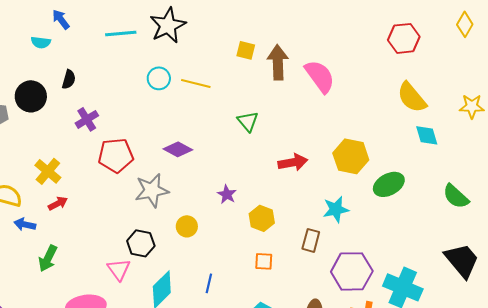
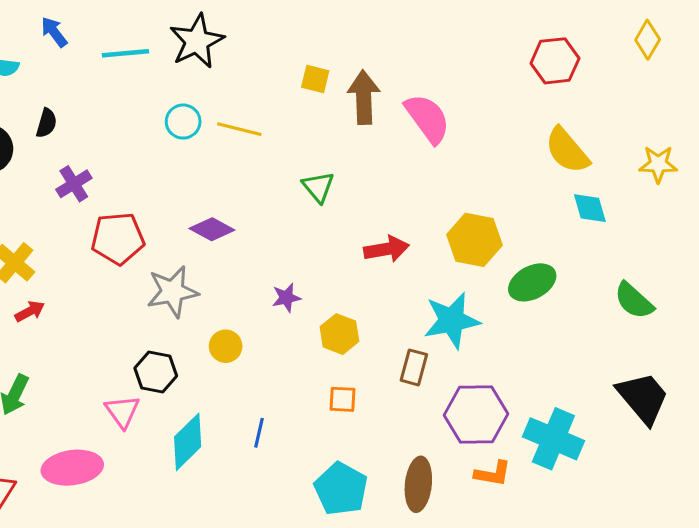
blue arrow: (61, 19) -> (54, 32), moved
purple star: (227, 194) -> (286, 298), turned 30
cyan star: (336, 209) -> (452, 320), size x1.4

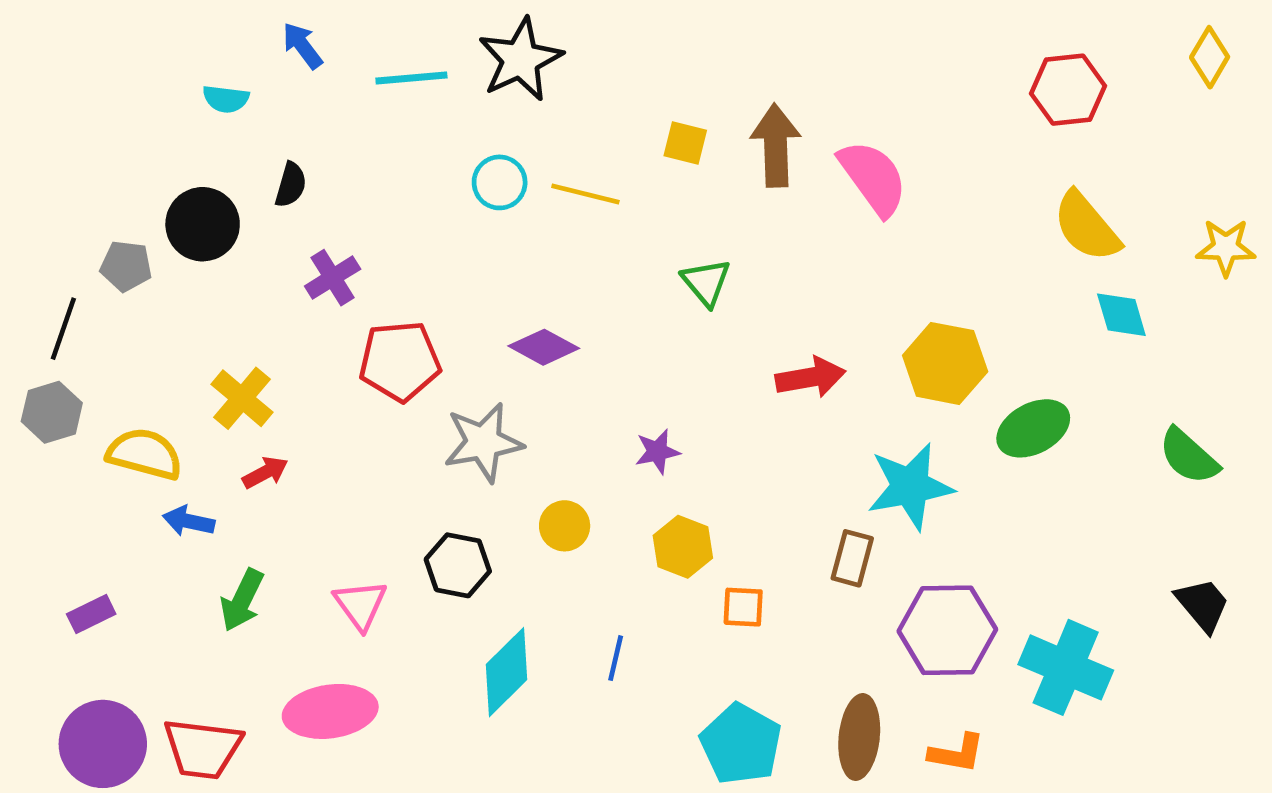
yellow square: (315, 79) -> (685, 143), moved
yellow hexagon: (339, 334) -> (683, 547), moved
black trapezoid: (643, 398) -> (1203, 605), size x0.7
pink triangle: (122, 411) -> (360, 605), moved
orange L-shape: (493, 474) -> (957, 753), moved

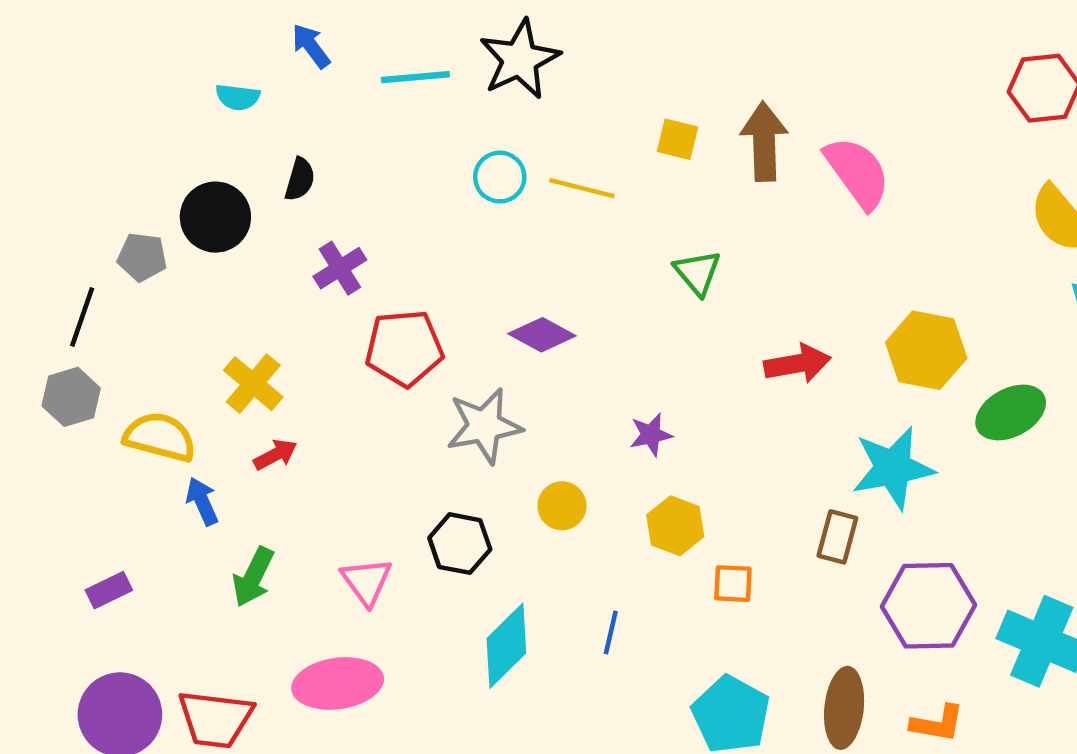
blue arrow: (189, 521) -> (202, 501), turned 54

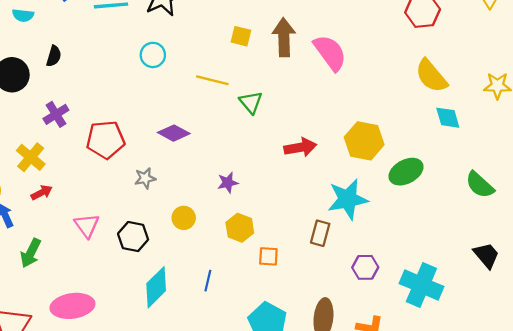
yellow line: (582, 188) -> (212, 80), moved
purple cross: (340, 268) -> (56, 114), moved
gray star: (484, 426) -> (145, 178), size x0.6
pink triangle: (366, 581) -> (87, 226), moved
purple hexagon: (928, 606) -> (365, 267), size x0.6

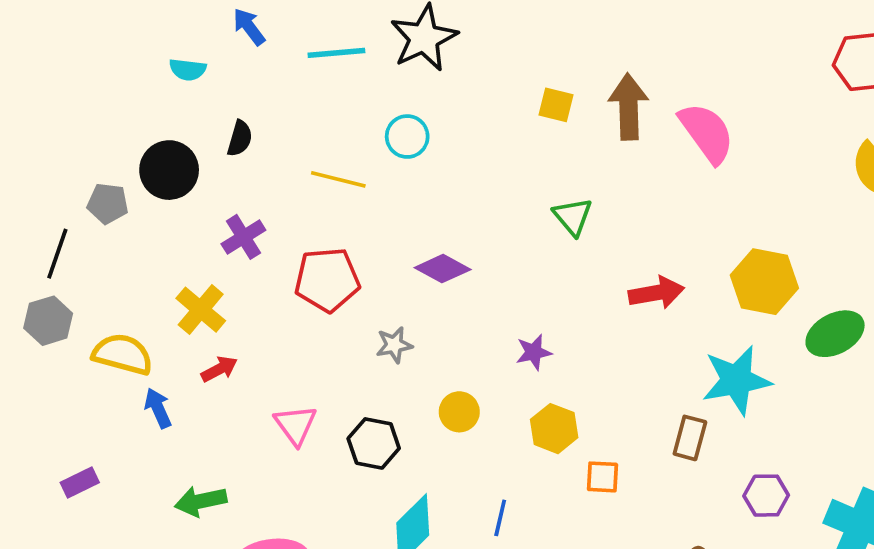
yellow line: (212, 80) -> (338, 179), moved
green arrow: (31, 253) -> (201, 501), moved, turned 52

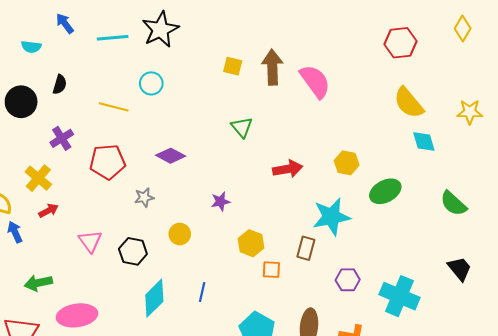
yellow hexagon: (764, 282) -> (347, 163), size x0.7
yellow hexagon: (554, 429) -> (251, 243), moved
orange square: (602, 477) -> (271, 270), moved

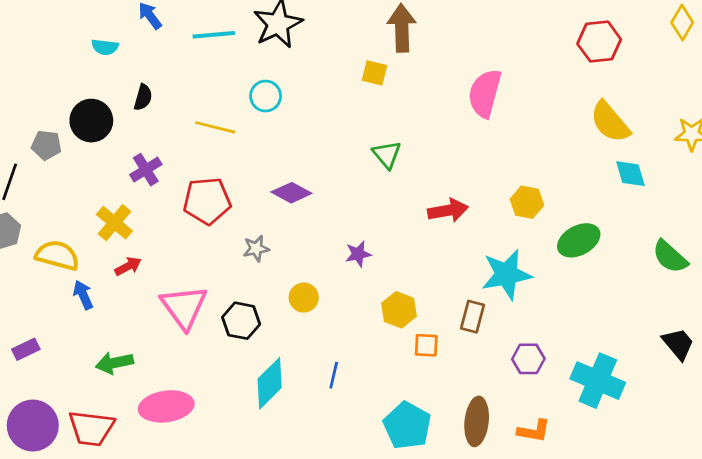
brown arrow: (272, 67) -> (402, 28), moved
pink semicircle: (315, 81) -> (485, 93), turned -129
pink triangle: (90, 241) -> (184, 307), size x1.5

